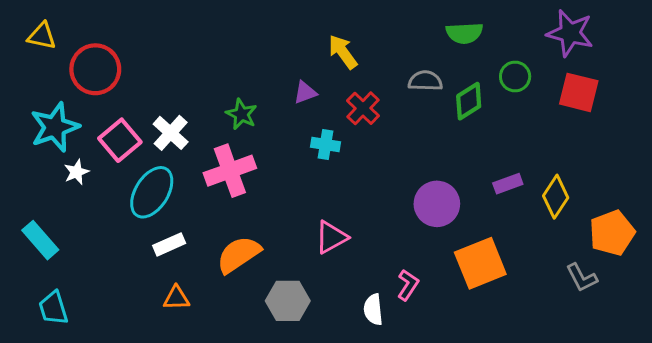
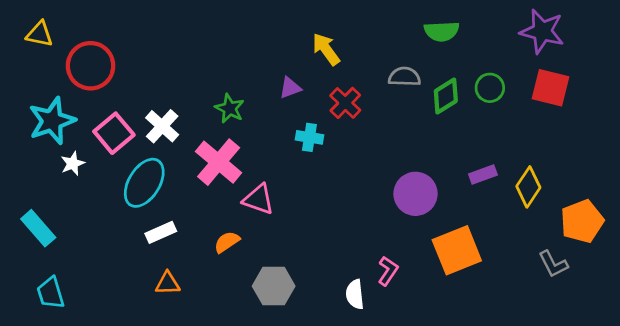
green circle: (515, 77) -> (490, 88), moved
pink cross: (230, 171) -> (219, 162), turned -30
pink triangle: (331, 237) -> (259, 199), moved, turned 48
orange semicircle: (239, 255) -> (227, 242), size x0.6

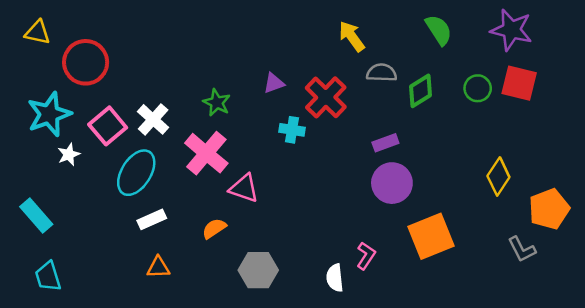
green semicircle: (442, 31) -> (439, 30), moved, turned -120
yellow arrow: (326, 49) -> (352, 36), moved
green circle: (490, 88) -> (478, 88), moved
red cross: (345, 103) -> (326, 97), size x1.4
purple rectangle: (483, 175) -> (385, 143), moved

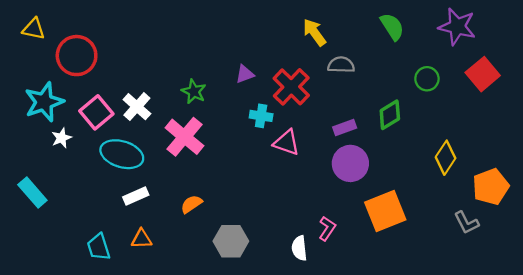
red square: (519, 83) -> (483, 74), moved, turned 36
green diamond: (421, 91) -> (390, 115), moved
cyan ellipse: (136, 173) -> (122, 154), turned 75
pink triangle: (244, 188) -> (287, 143), moved
cyan trapezoid: (48, 277) -> (99, 247), moved

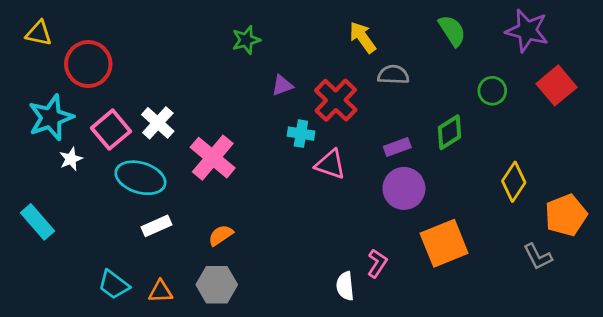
green star: (194, 92) -> (246, 40), moved, turned 30
orange triangle: (142, 239) -> (161, 291), moved
gray hexagon: (231, 241) -> (217, 285), moved
cyan trapezoid: (99, 247) -> (114, 285), turned -36

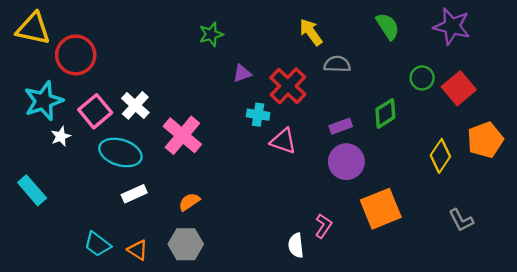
yellow triangle: (39, 33) -> (33, 29), size x1.5
red square: (556, 85) -> (459, 88), moved
orange pentagon: (566, 215) -> (485, 140), moved
orange triangle: (161, 291) -> (138, 250), turned 35

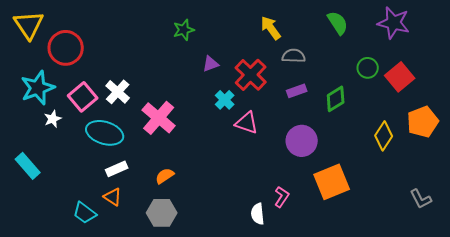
yellow triangle: (33, 29) -> (29, 25), turned 44
cyan cross: (258, 115) -> (225, 100), turned 36
purple rectangle: (341, 126) -> (297, 91), moved
gray L-shape: (461, 220) -> (421, 199), moved
orange triangle: (138, 250) -> (113, 197), moved

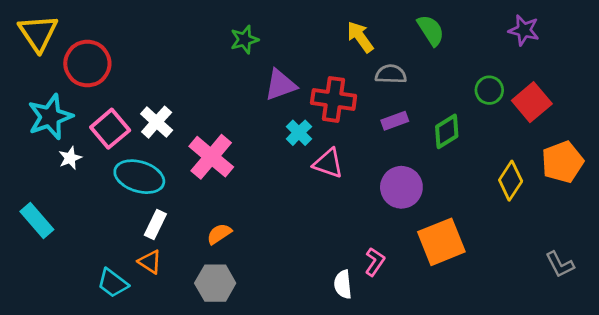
green semicircle: (338, 23) -> (431, 30), moved
purple star: (394, 23) -> (524, 30), size x0.7
purple triangle: (211, 64) -> (280, 85), size x1.5
red cross: (251, 75) -> (334, 99), turned -36
white rectangle: (117, 169) -> (155, 225), turned -40

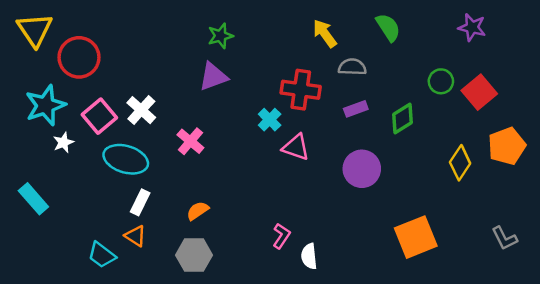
purple triangle: (280, 85) -> (213, 77), moved
pink cross: (211, 157) -> (190, 141), size x0.7
orange square: (441, 242) -> (416, 237), moved
pink L-shape: (375, 262) -> (282, 236), moved

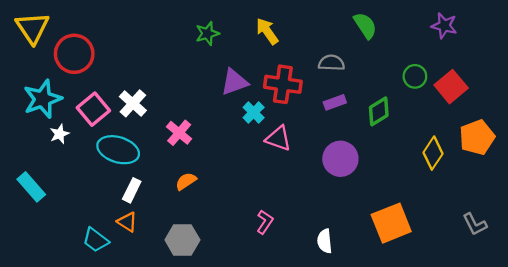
yellow arrow: (325, 33) -> (267, 31), moved
purple triangle: (213, 77) -> (234, 82), moved
orange semicircle: (198, 211) -> (186, 181), moved
white semicircle: (309, 256) -> (325, 241), moved

